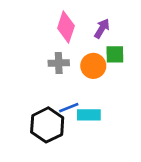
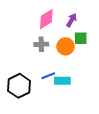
pink diamond: (66, 27) -> (46, 19), turned 40
black hexagon: (47, 125) -> (19, 86), moved

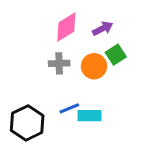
purple arrow: (72, 20) -> (103, 28), turned 32
green square: (81, 38) -> (116, 55), turned -32

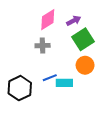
green square: (116, 55) -> (83, 39), size x1.5
orange circle: (94, 66) -> (85, 65), moved

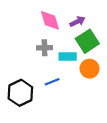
pink diamond: (48, 20) -> (50, 20), turned -75
cyan rectangle: (64, 83) -> (68, 57), moved

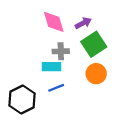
gray cross: (45, 48) -> (61, 51), moved
cyan rectangle: (68, 57) -> (51, 67), moved

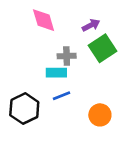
pink diamond: (54, 22) -> (44, 20), moved
orange circle: (96, 74) -> (100, 115), moved

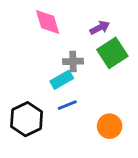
cyan rectangle: (56, 73) -> (62, 80), turned -30

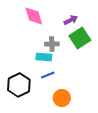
cyan rectangle: (62, 80) -> (44, 57), turned 35
orange circle: (110, 126) -> (62, 98), moved

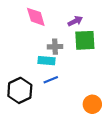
green square: (80, 38) -> (85, 40), turned 30
orange circle: (62, 98) -> (92, 104), moved

